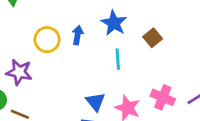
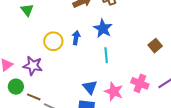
brown square: (153, 38) -> (155, 46), moved

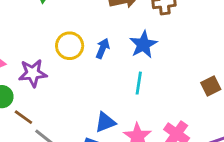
purple star: (33, 66) -> (33, 73), turned -30
blue triangle: (90, 87) -> (105, 122), turned 35

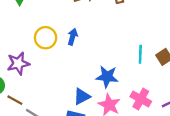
blue star: (143, 44) -> (107, 77), moved, turned -30
cyan line: (139, 83) -> (140, 54), moved

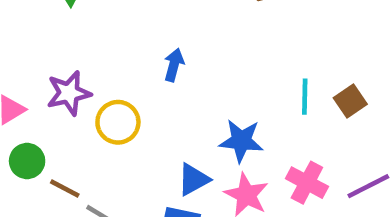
yellow circle: (46, 38) -> (118, 122), moved
purple star: (18, 63) -> (69, 93), moved

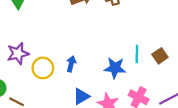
blue arrow: (174, 65) -> (71, 64), moved
blue star: (241, 141) -> (115, 68), moved

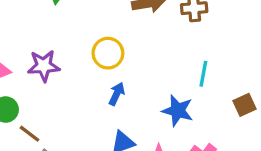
cyan line: (137, 54) -> (203, 74), moved
yellow circle: (43, 68) -> (108, 53), moved

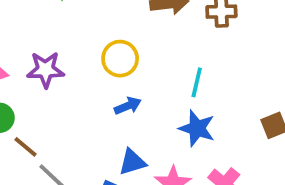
cyan line: (203, 74) -> (197, 82), moved
blue arrow: (117, 94) -> (128, 106), turned 40

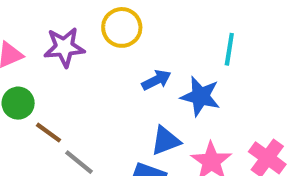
yellow circle: (120, 59) -> (122, 27), moved
blue star: (197, 128) -> (200, 96), moved

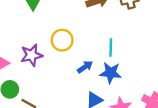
cyan line: (229, 49) -> (111, 47), moved

